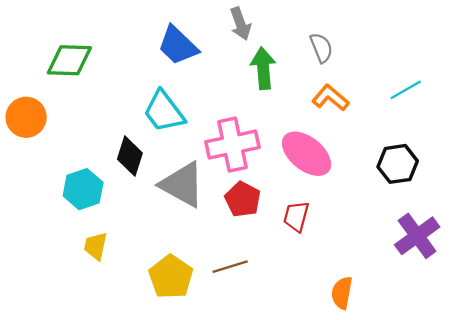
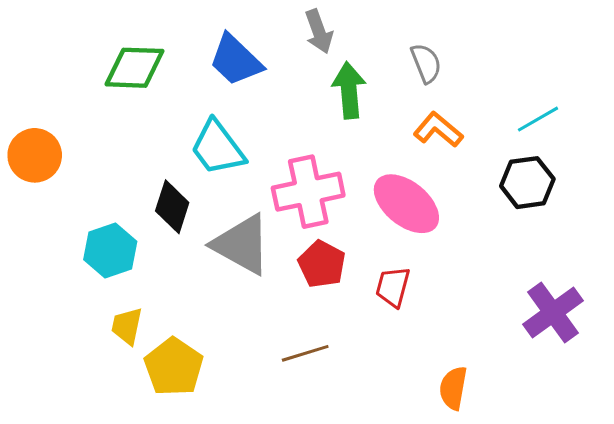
green diamond: (69, 60) -> (134, 68), moved
black hexagon: (398, 164) -> (527, 183), moved
yellow pentagon: (171, 277) -> (174, 367), moved

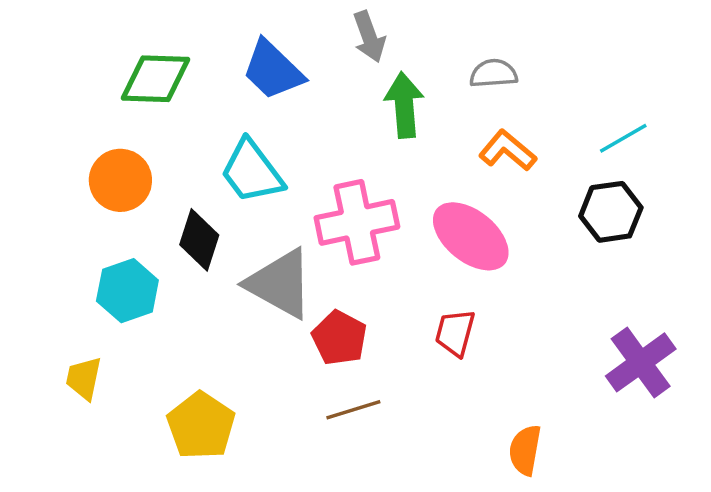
gray semicircle: (426, 63) -> (494, 73), turned -72
orange circle: (35, 155) -> (120, 180), moved
red pentagon: (322, 264) -> (339, 338), moved
yellow trapezoid: (127, 326) -> (84, 378), moved

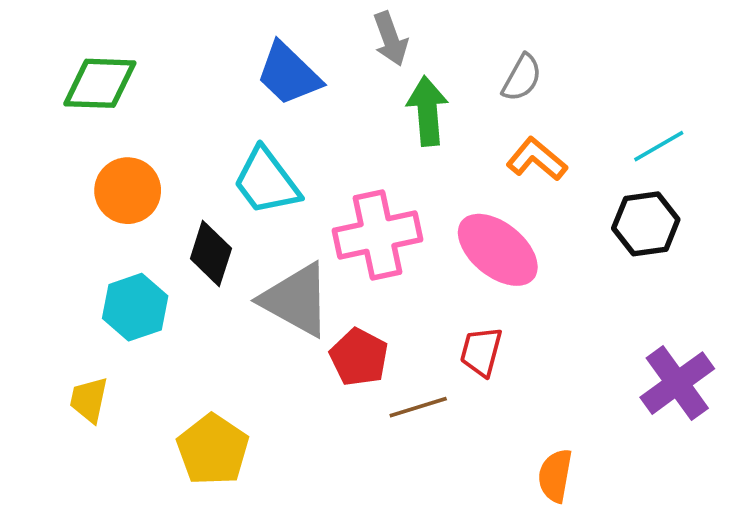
gray semicircle: (494, 73) -> (522, 78), turned 123
green diamond: (155, 79) -> (100, 83), moved
brown line: (353, 410) -> (418, 407), moved

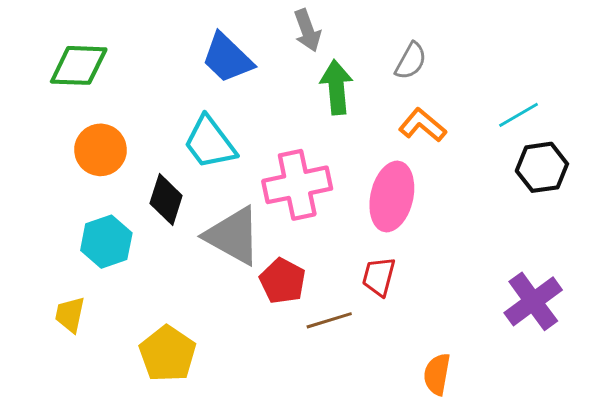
black hexagon: (646, 224) -> (542, 167), moved
pink ellipse: (498, 250) -> (392, 196), turned 64

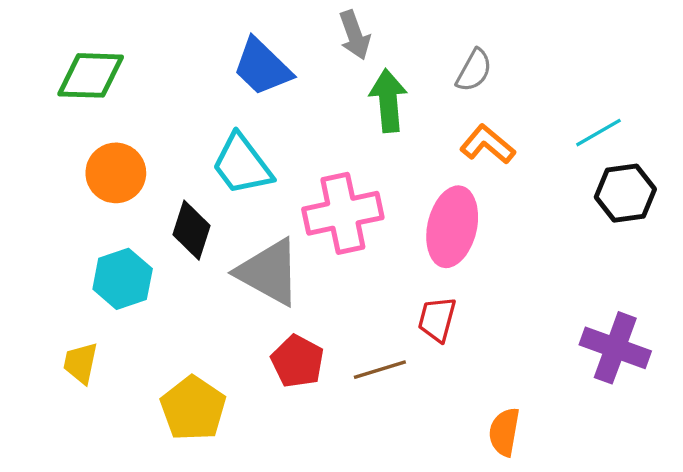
red pentagon: (283, 281) -> (297, 361), moved
purple cross: (533, 301) -> (615, 348), turned -34

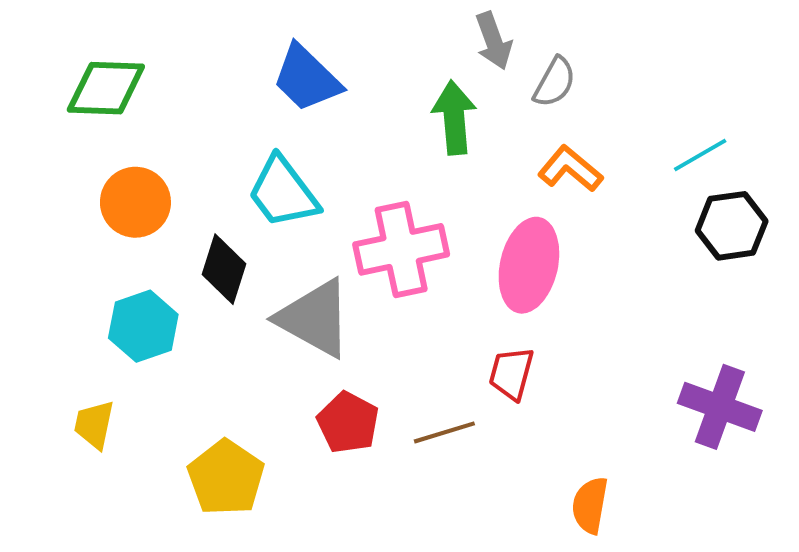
gray arrow: (355, 35) -> (494, 41), moved

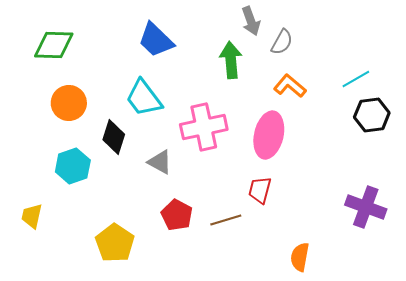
gray triangle: (315, 318) -> (160, 162), size x0.6
yellow trapezoid: (94, 425) -> (32, 216), moved

